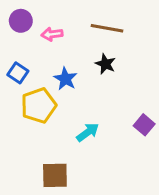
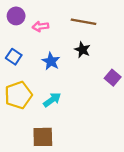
yellow pentagon: (39, 106) -> (18, 95), moved
purple square: (144, 125) -> (113, 78), moved
cyan arrow: (88, 132) -> (52, 100), moved

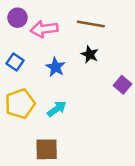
pink arrow: (40, 26) -> (44, 29), size x1.5

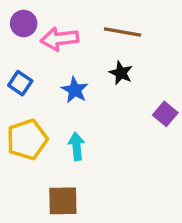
cyan arrow: (57, 109) -> (77, 146), turned -60

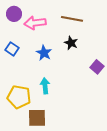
yellow pentagon: (27, 139) -> (19, 97), moved, turned 30

